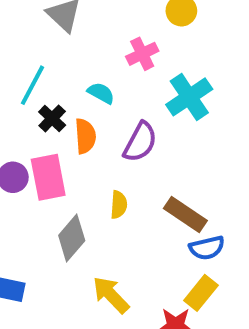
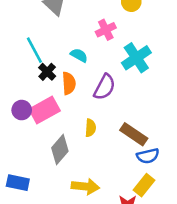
cyan line: (32, 85) -> (34, 50), turned -56
pink rectangle: (48, 177) -> (45, 110), turned 72
yellow arrow: (111, 295) -> (85, 186), turned 140

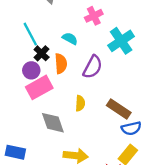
purple circle: (22, 110) -> (31, 70), moved
gray diamond: (60, 150) -> (53, 123), turned -60

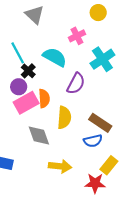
cyan semicircle: (70, 39) -> (55, 57), size x1.6
orange semicircle: (61, 64) -> (44, 98), moved
yellow semicircle: (80, 103) -> (64, 118), size x1.5
blue semicircle: (131, 128) -> (93, 141), moved

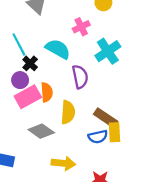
purple semicircle: (76, 84) -> (80, 77), turned -40
gray diamond: (39, 136) -> (41, 131), turned -35
yellow rectangle: (109, 165) -> (114, 132), moved, turned -42

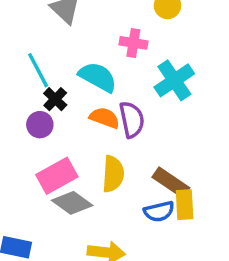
pink cross: (81, 27) -> (133, 43), turned 35
orange semicircle: (47, 92) -> (105, 118), moved, turned -66
pink rectangle: (28, 97) -> (57, 176), moved

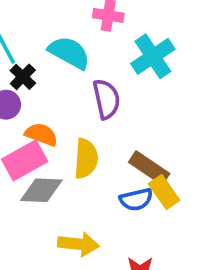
orange semicircle: (105, 118) -> (41, 134), moved
gray diamond: (72, 203) -> (41, 190), turned -33
yellow rectangle: (185, 205) -> (164, 192), turned -32

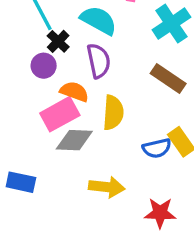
purple semicircle: (106, 99) -> (99, 61), moved
brown rectangle: (149, 168) -> (168, 79), moved

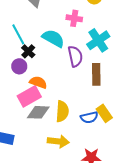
purple semicircle: (99, 61) -> (75, 56), moved
brown rectangle: (168, 79) -> (96, 74), turned 55
yellow semicircle: (113, 113) -> (62, 111), moved

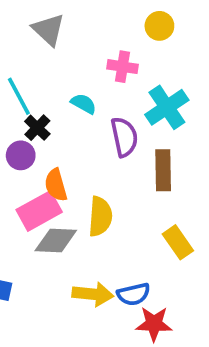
cyan semicircle: (53, 38) -> (84, 104), size x0.6
orange semicircle: (38, 82) -> (56, 185), turned -126
yellow semicircle: (62, 111) -> (100, 216), moved
blue semicircle: (89, 117) -> (134, 294), moved

